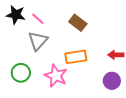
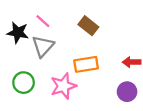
black star: (16, 15) -> (18, 33), moved
pink star: (56, 76) -> (63, 86), turned 30

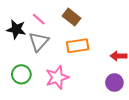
brown rectangle: (88, 26) -> (71, 17), moved
orange rectangle: (86, 64) -> (78, 46), moved

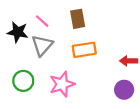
brown rectangle: (71, 17) -> (78, 19), turned 42

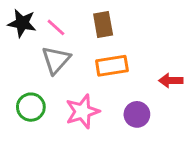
black star: (18, 32) -> (22, 23), moved
purple circle: (124, 90) -> (137, 114), moved

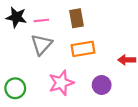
pink line: (56, 27) -> (41, 20), turned -48
green circle: (31, 107) -> (15, 88), moved

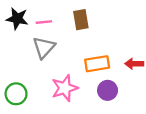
orange rectangle: (83, 49) -> (97, 64), moved

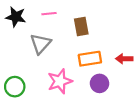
brown rectangle: (81, 20) -> (81, 27), moved
pink line: (44, 22) -> (49, 14), moved

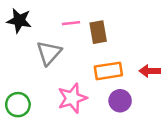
pink line: (49, 14) -> (71, 23), moved

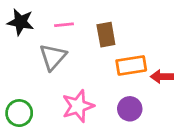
pink line: (71, 23) -> (64, 25), moved
orange rectangle: (108, 71) -> (131, 65), moved

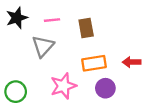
black star: (21, 22) -> (17, 18), turned -30
orange rectangle: (131, 65) -> (94, 63), moved

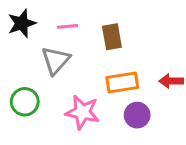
pink star: (63, 86) -> (82, 112), turned 30
green circle: (16, 92) -> (25, 102), moved

